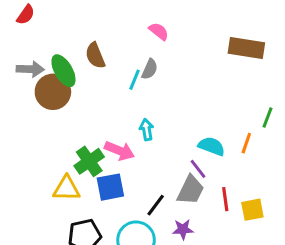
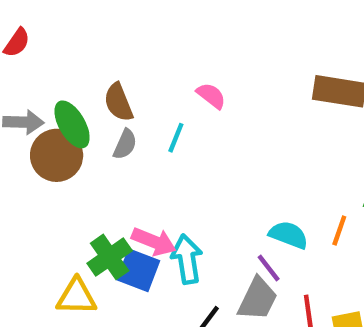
pink semicircle: (159, 31) -> (211, 96), moved
gray semicircle: (150, 69) -> (125, 144), moved
cyan arrow: (147, 130) -> (187, 259), moved, size x1.5
blue square: (110, 187) -> (138, 270), moved, turned 32

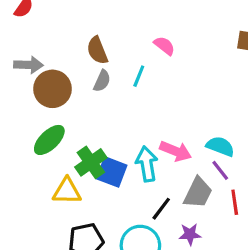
green ellipse: (72, 124) -> (49, 140), moved, turned 76
pink arrow: (154, 242) -> (176, 151), moved
purple line: (269, 268) -> (220, 170), moved

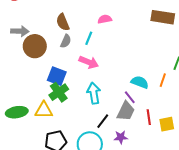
pink semicircle: (164, 46) -> (105, 19), turned -48
green ellipse: (49, 140) -> (17, 112), moved, turned 35
pink arrow: (176, 151) -> (89, 62), moved
purple line: (220, 170) -> (130, 97), moved
blue square: (112, 172) -> (57, 76), moved

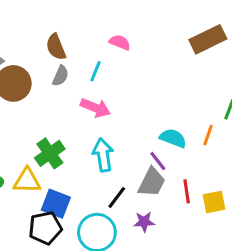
brown rectangle: (163, 17) -> (208, 39), turned -35
pink semicircle: (105, 19) -> (120, 42), turned 32
blue square: (57, 76) -> (56, 204), moved

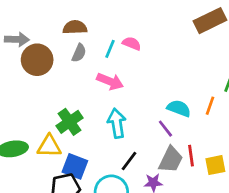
pink semicircle: (120, 42) -> (132, 44), moved
brown semicircle: (56, 47) -> (75, 27), turned 110
gray trapezoid: (152, 182) -> (171, 160), moved

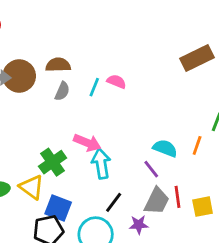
brown circle: (37, 60) -> (19, 76), moved
pink arrow: (110, 81) -> (87, 143), moved
yellow triangle: (49, 146) -> (32, 187), turned 35

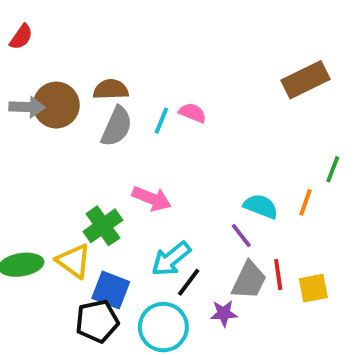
gray semicircle: (62, 91) -> (117, 126), size x1.5
cyan arrow: (101, 164) -> (171, 259), moved, turned -120

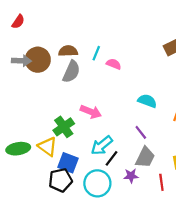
cyan line: (161, 121) -> (96, 53), moved
cyan semicircle: (261, 206) -> (147, 101), moved
red line: (278, 274) -> (161, 182), moved

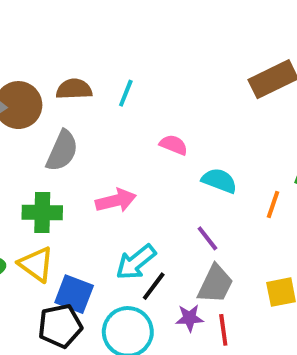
pink semicircle: (114, 64) -> (174, 145), moved
gray semicircle: (71, 72) -> (62, 151), moved
pink arrow: (91, 112) -> (116, 201), turned -36
green cross: (64, 127) -> (42, 212), moved, turned 36
red line: (161, 182) -> (223, 330), moved

